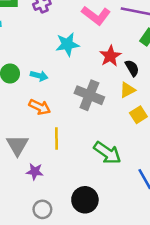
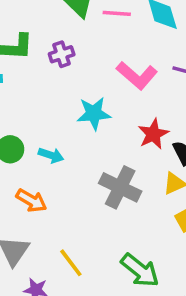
orange arrow: (40, 107) -> (31, 201), moved
yellow line: (56, 139) -> (71, 263), moved, turned -40

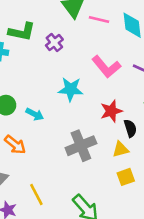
purple cross: (62, 54) -> (54, 42), turned -30
gray cross: (120, 187) -> (81, 146), turned 32

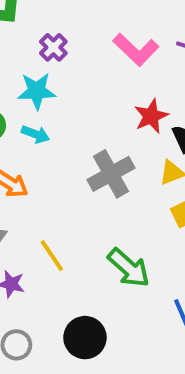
purple cross: (54, 42) -> (53, 47), moved
cyan star: (71, 89) -> (37, 91), moved

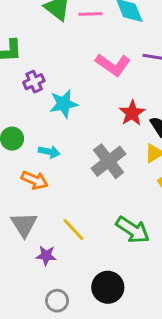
purple cross: (53, 47) -> (34, 82), moved, turned 30
cyan star: (37, 91) -> (64, 104), moved
cyan arrow: (36, 134) -> (49, 152), moved

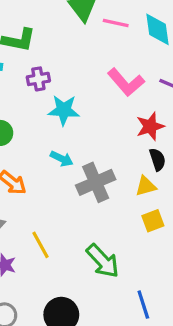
red star: (132, 113) -> (150, 126), moved
cyan arrow: (49, 152) -> (62, 159), moved

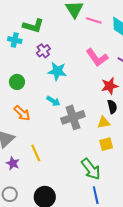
purple cross: (38, 79) -> (43, 51), turned -32
green arrow: (103, 261) -> (91, 169), moved

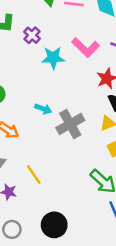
purple cross: (43, 51) -> (32, 35), moved
cyan star: (57, 71) -> (53, 58), moved

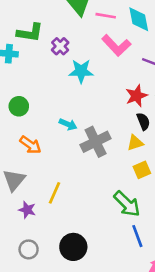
pink L-shape: (86, 47) -> (116, 45), moved
yellow line: (34, 174) -> (54, 193), turned 55

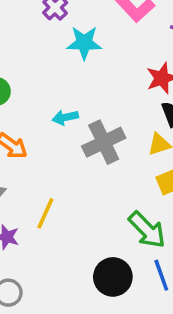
cyan arrow: (68, 124) -> (65, 117), turned 144
black circle: (73, 247) -> (113, 277), moved

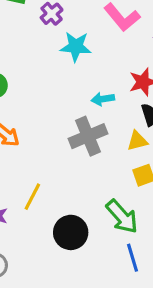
cyan arrow: (65, 117) -> (103, 99), moved
black circle: (113, 277) -> (71, 232), moved

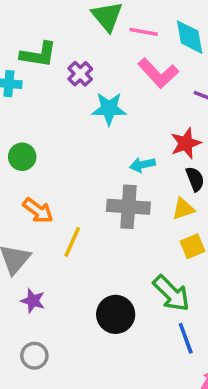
gray cross: (88, 136) -> (128, 207), turned 30
yellow line: (32, 197) -> (72, 242), moved

